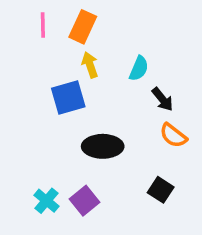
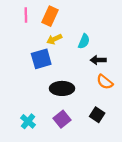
yellow arrow: (90, 65) -> (54, 39), turned -96
black arrow: (162, 99) -> (98, 60), turned 128
purple square: (85, 201) -> (62, 119), moved

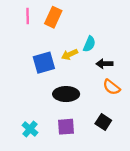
yellow arrow: (54, 39) -> (70, 54), moved
purple square: (62, 119) -> (66, 127), turned 35

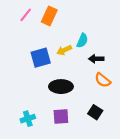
pink line: (28, 16) -> (26, 15), turned 40
cyan cross: (30, 129) -> (28, 119), turned 32

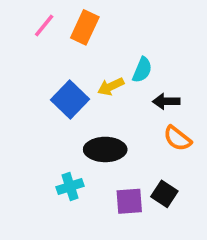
blue square: (41, 58) -> (70, 100), turned -30
purple square: (61, 116) -> (129, 201), moved
cyan cross: (28, 119) -> (70, 186), moved

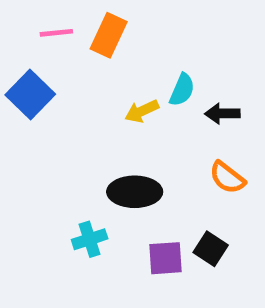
pink line: (44, 25) -> (56, 33), turned 45
blue square: (70, 100) -> (30, 95), moved
black arrow: (166, 101) -> (222, 114), moved

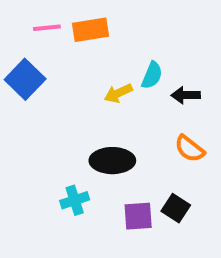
orange rectangle: (109, 35) -> (90, 30), turned 56

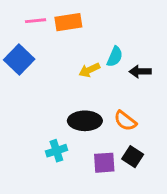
orange semicircle: (190, 149) -> (125, 121), moved

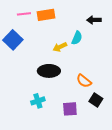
black arrow: (140, 71) -> (94, 20), moved
black ellipse: (85, 121) -> (49, 71), moved
black square: (133, 157) -> (96, 100), moved

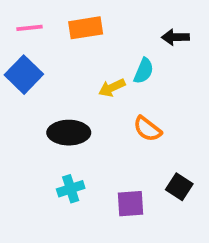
pink line: (24, 14) -> (29, 28), moved
black ellipse: (49, 71) -> (69, 133), moved
orange semicircle: (84, 81) -> (147, 129), moved

